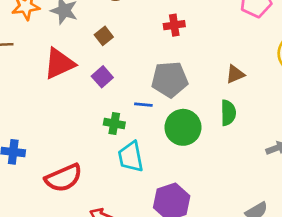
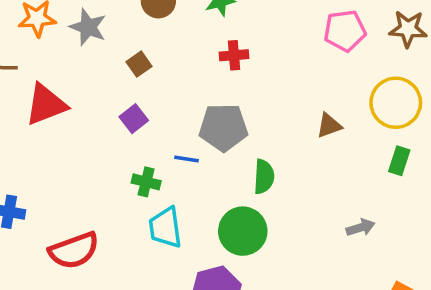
red triangle: (59, 64) -> (46, 105), moved
brown triangle: (235, 74) -> (329, 126), moved
green semicircle: (228, 113) -> (264, 177), moved
green circle: (183, 127) -> (243, 231), moved

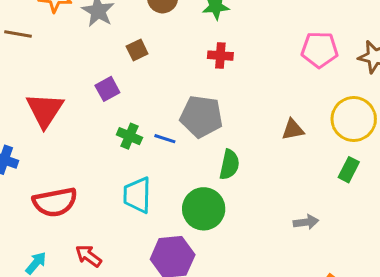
red triangle: (46, 105) -> (45, 110), moved, turned -45
purple square: (134, 119) -> (107, 89), moved
green cross: (146, 182) -> (129, 136), moved

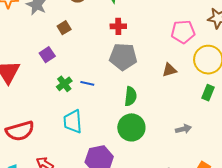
pink pentagon: (320, 50) -> (183, 32), moved
gray pentagon: (201, 116) -> (123, 57), moved
green cross: (129, 136) -> (64, 84), turned 35
green circle: (204, 209) -> (131, 127), moved

